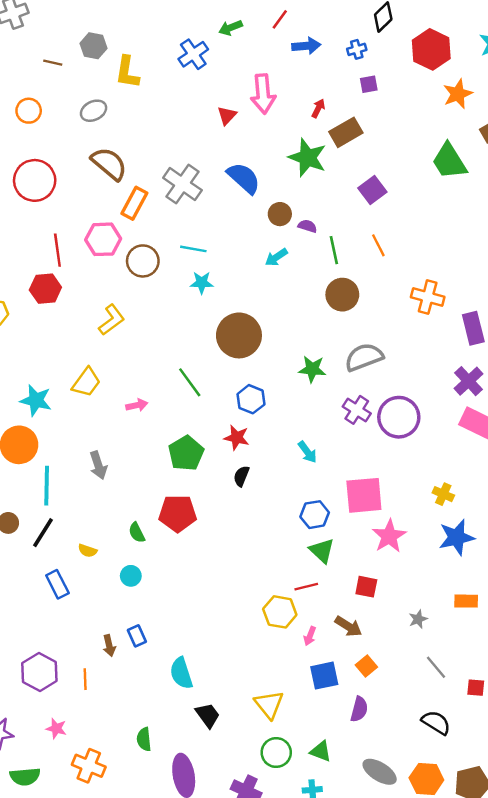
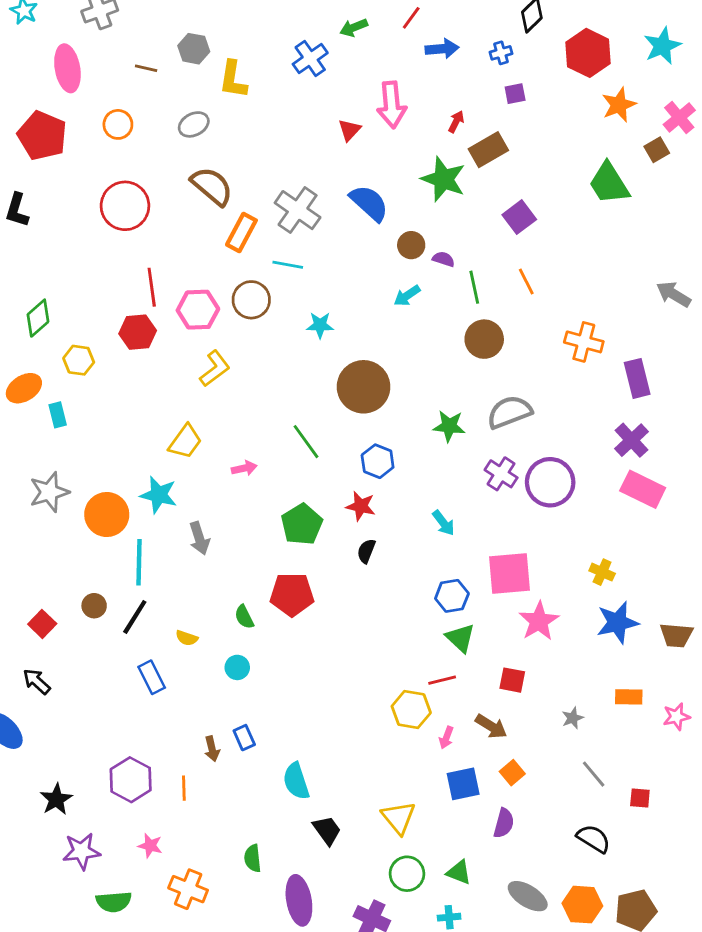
pink hexagon: (103, 239) -> (198, 310), moved
cyan line: (193, 249) -> (288, 265), moved
cyan star: (36, 400) -> (159, 495), moved

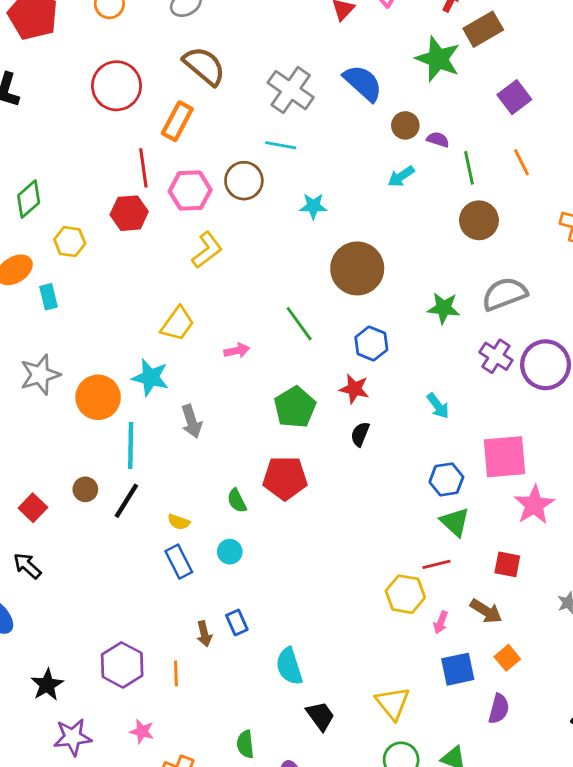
orange rectangle: (241, 232) -> (177, 121), moved
blue rectangle: (152, 677) -> (179, 562), moved

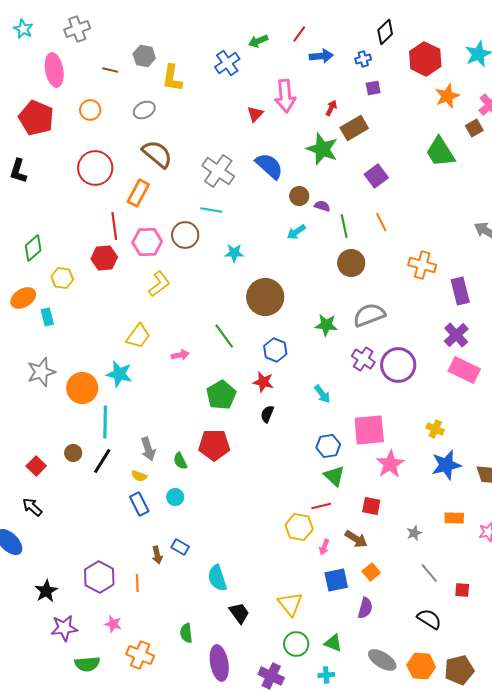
gray arrow: (192, 421) -> (148, 449), moved
blue rectangle: (237, 622) -> (180, 547), turned -36

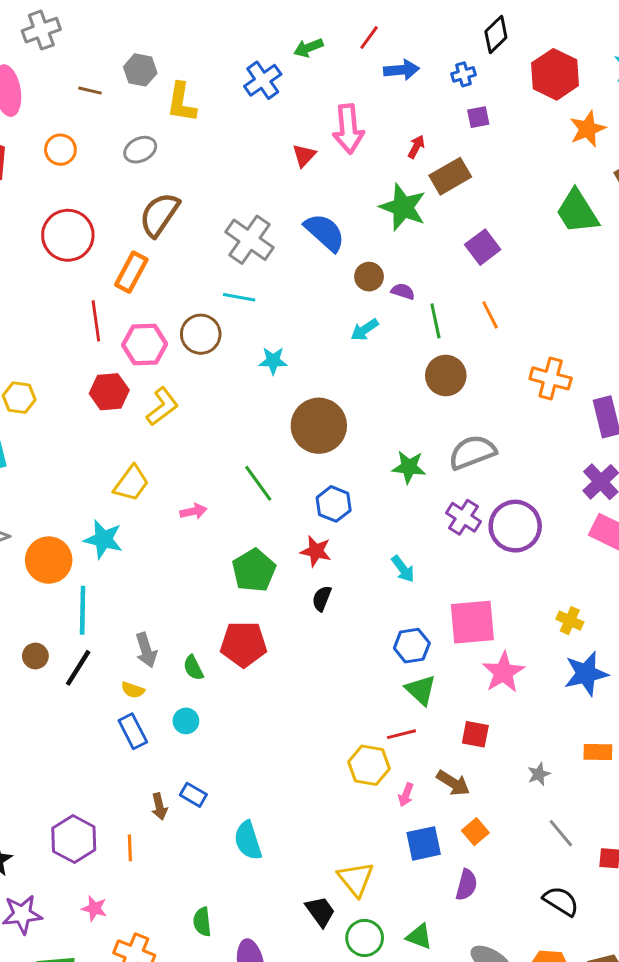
brown semicircle: (157, 154) -> (159, 215), turned -96
red hexagon: (104, 258) -> (109, 392), moved
black trapezoid: (239, 613) -> (320, 911), moved

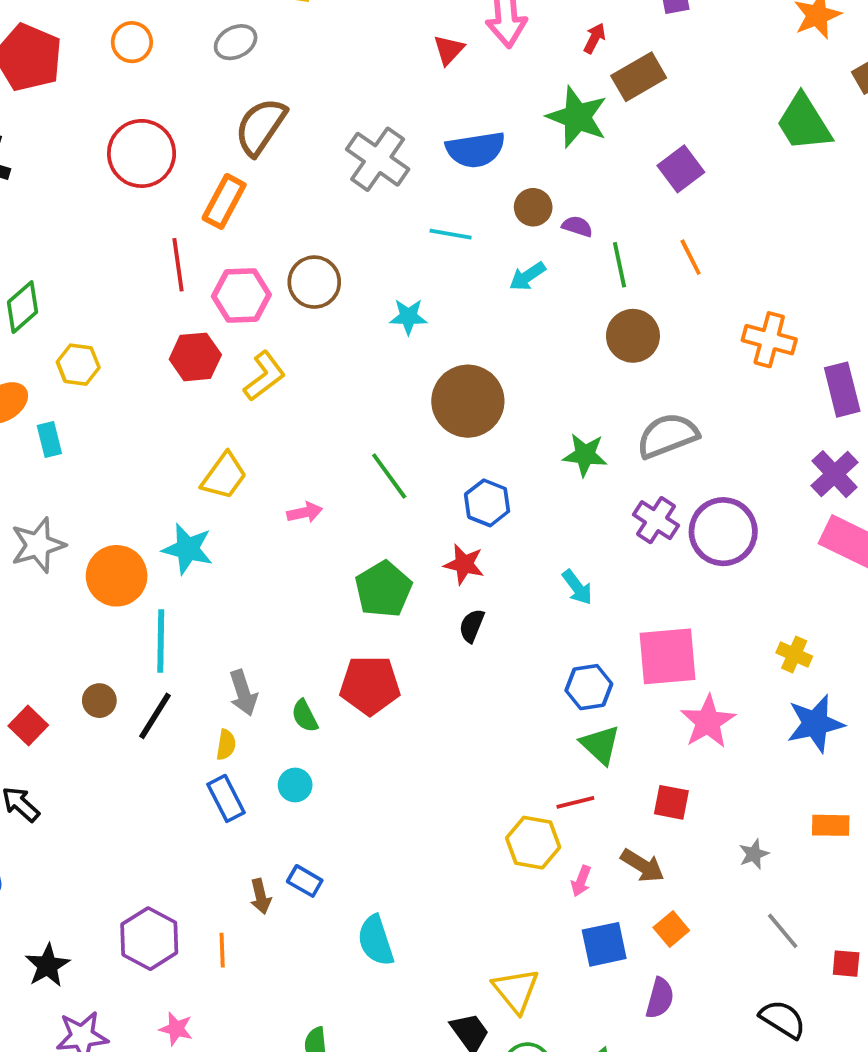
blue semicircle: (325, 232) -> (476, 150), turned 129
cyan line: (239, 297) -> (451, 234), moved
yellow semicircle: (133, 690) -> (226, 745), turned -100

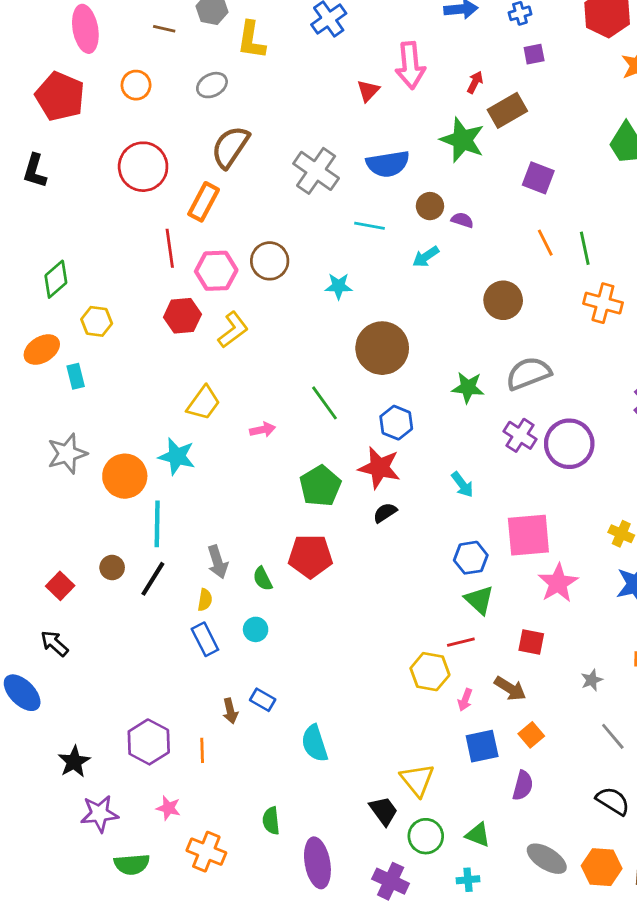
purple square: (681, 169) -> (538, 178), turned -32
green line: (620, 265) -> (585, 248), moved
red star: (464, 564) -> (379, 468), size x1.4
black semicircle: (472, 626) -> (385, 513), turned 35

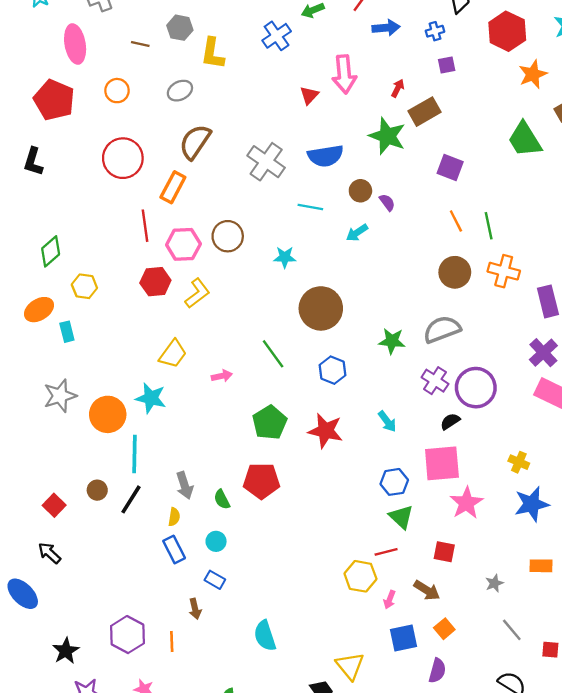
purple semicircle: (462, 220) -> (387, 202), turned 36
brown circle: (503, 300) -> (455, 272), moved
red star: (379, 468) -> (326, 431), moved
black semicircle: (385, 513) -> (450, 421), moved
blue rectangle: (263, 700) -> (215, 580), moved

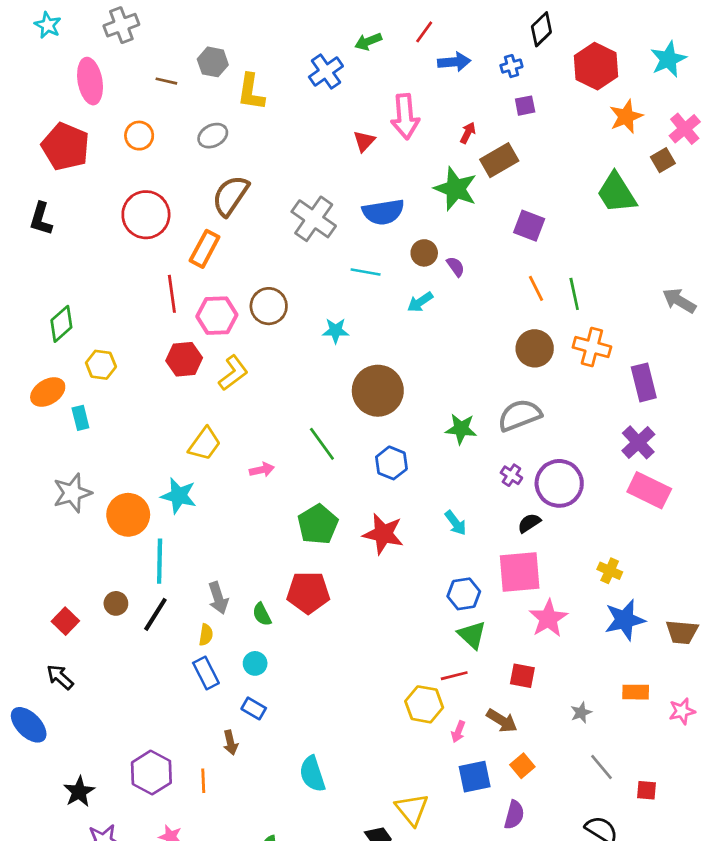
purple cross: (435, 381) -> (511, 475), size x0.7

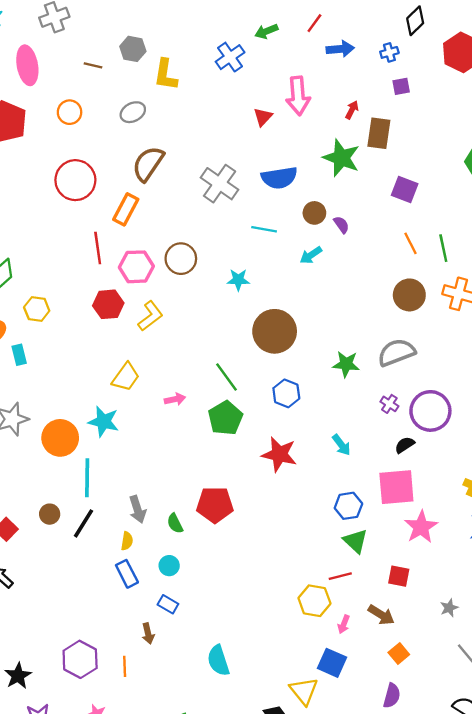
brown rectangle: (499, 160) -> (379, 133), turned -52
green pentagon: (318, 524) -> (225, 418), moved
blue square: (475, 777) -> (332, 663), moved, turned 36

